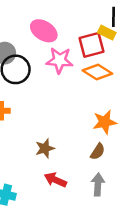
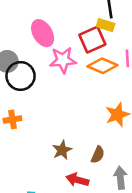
pink ellipse: (44, 31) -> (43, 33), turned 36
brown semicircle: (98, 152) -> (98, 155), moved

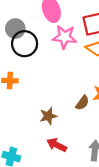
brown semicircle: (98, 155) -> (82, 103), moved

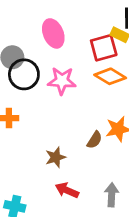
pink star: (65, 37) -> (62, 81), moved

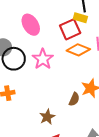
pink star: (62, 81) -> (43, 59), turned -30

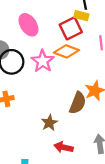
orange diamond: (78, 50) -> (66, 51), moved
brown semicircle: (74, 99) -> (78, 103), size x1.5

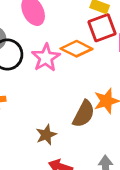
red square: (71, 28) -> (102, 28), moved

